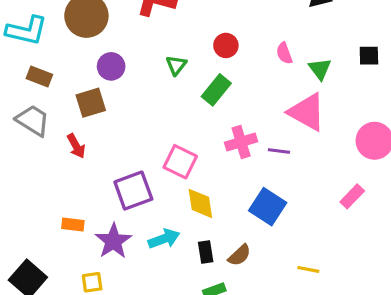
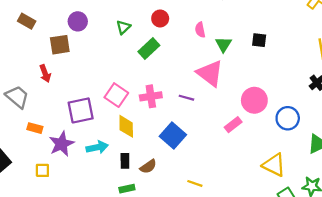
gray trapezoid: (33, 120) -> (17, 97), moved
pink cross: (241, 142) -> (151, 96), moved
pink rectangle: (352, 196) -> (233, 125), moved

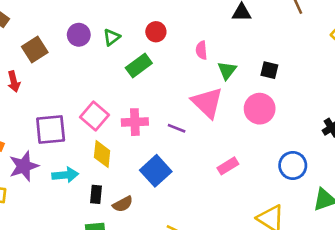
purple circle: (78, 21) -> (79, 35), moved
brown square: (60, 45) -> (35, 50), turned -30
pink circle: (254, 100) -> (260, 109), moved

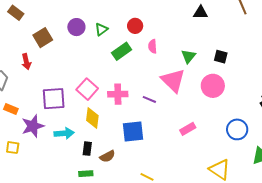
pink semicircle: (201, 50) -> (153, 46), moved
blue square: (156, 171) -> (133, 132), turned 35

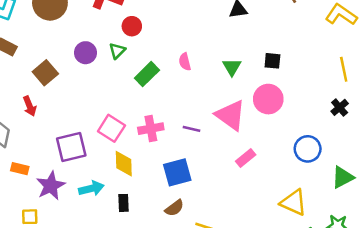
red circle: (135, 26) -> (132, 26), moved
pink triangle: (173, 80) -> (231, 115), moved
brown semicircle: (107, 156) -> (174, 208), moved

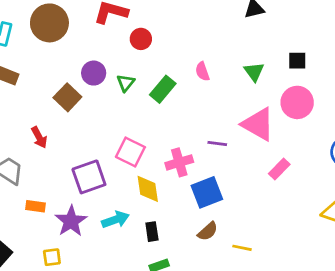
green triangle: (117, 51) -> (126, 83), moved
brown square: (45, 73) -> (67, 97), moved
pink cross: (151, 129) -> (179, 162), moved

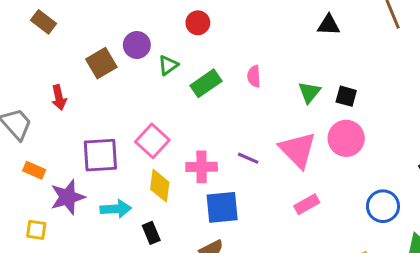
black square: (297, 61) -> (346, 96), moved
black rectangle: (152, 232) -> (151, 233), turned -30

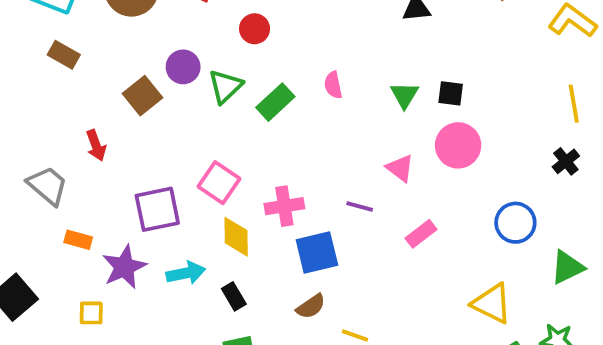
green triangle: (168, 65) -> (225, 86), size x1.4
pink triangle: (298, 150) -> (400, 168), size x0.6
purple line: (248, 158) -> (360, 207), moved

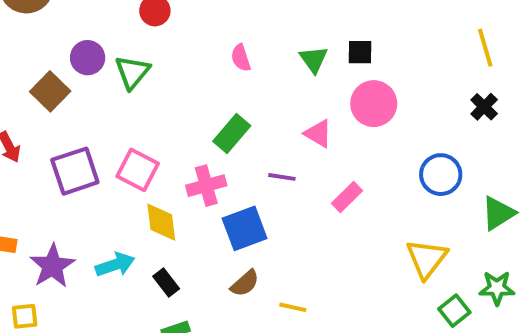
green rectangle: (275, 102) -> (232, 134), moved
purple square: (157, 209) -> (75, 171), moved
yellow triangle: (492, 303) -> (427, 259), turned 48

